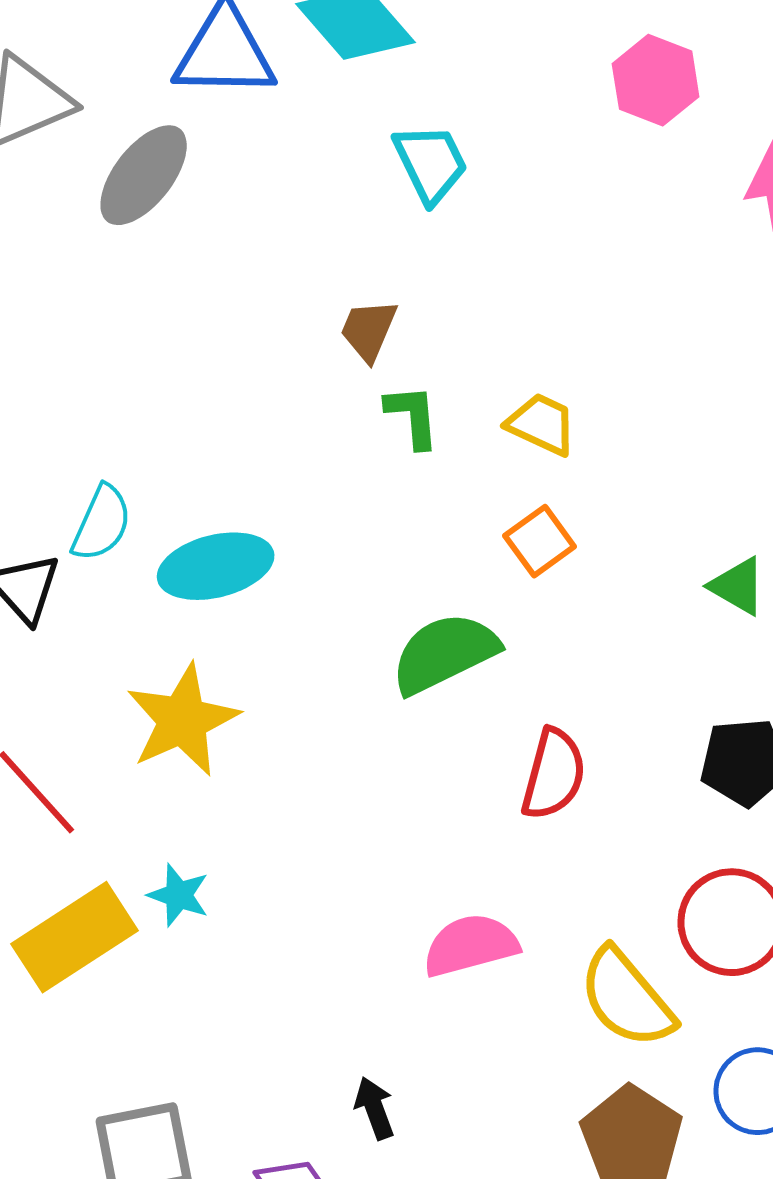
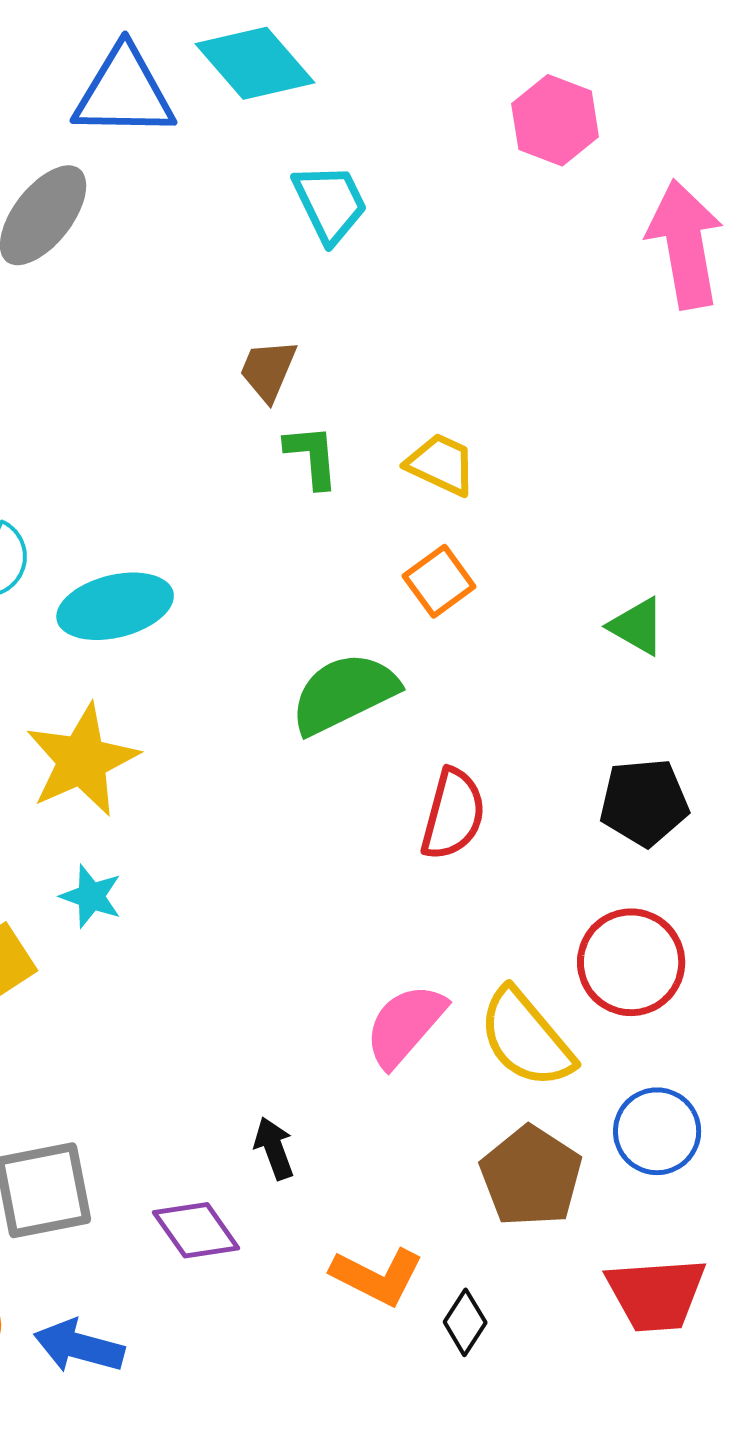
cyan star: (179, 895) -> (91, 896), moved
pink semicircle: (471, 945) -> (405, 1025), moved, turned -34

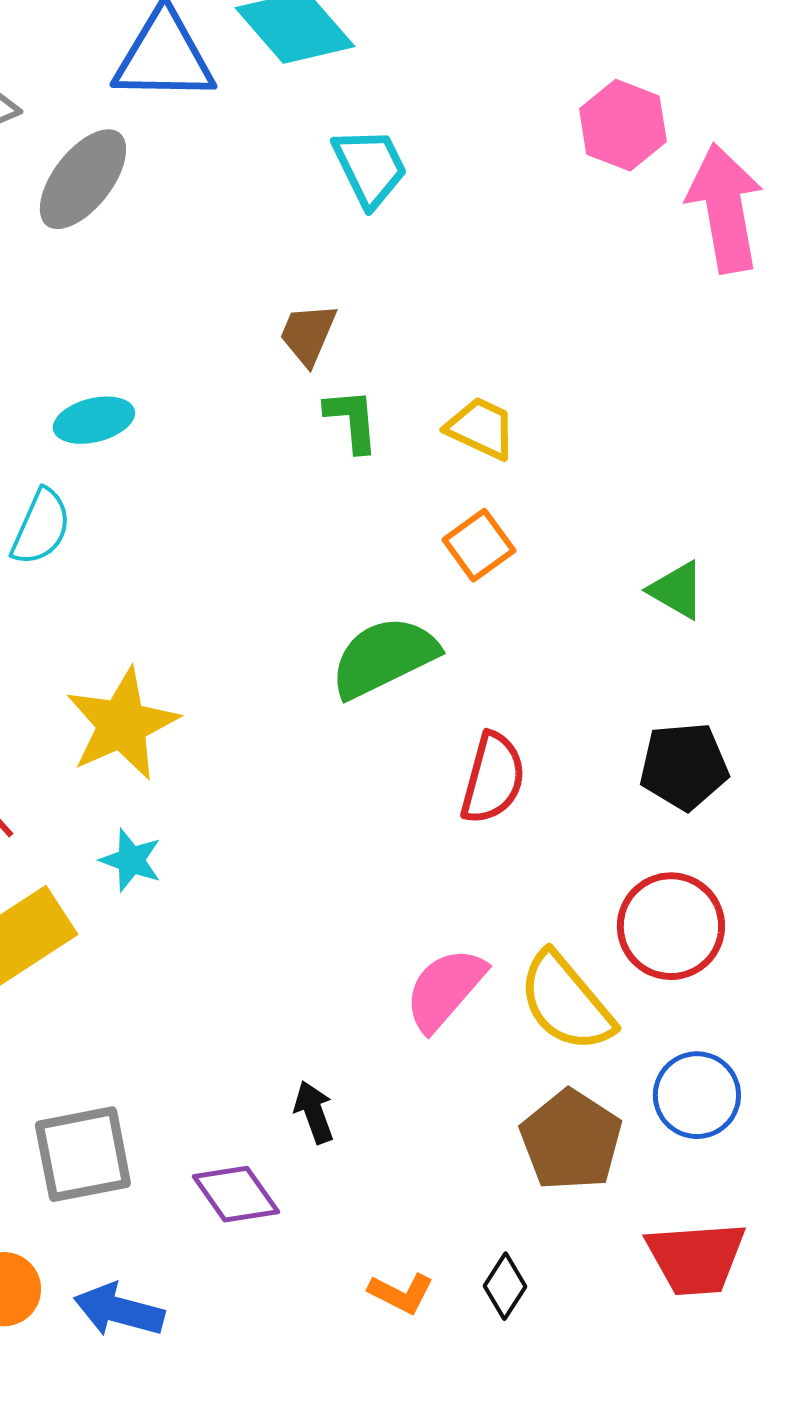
pink hexagon: (555, 120) -> (623, 125), moved
cyan ellipse: (115, 606) -> (94, 420), moved, size x0.7
orange L-shape: (377, 1276) -> (401, 1293), moved, size x0.7

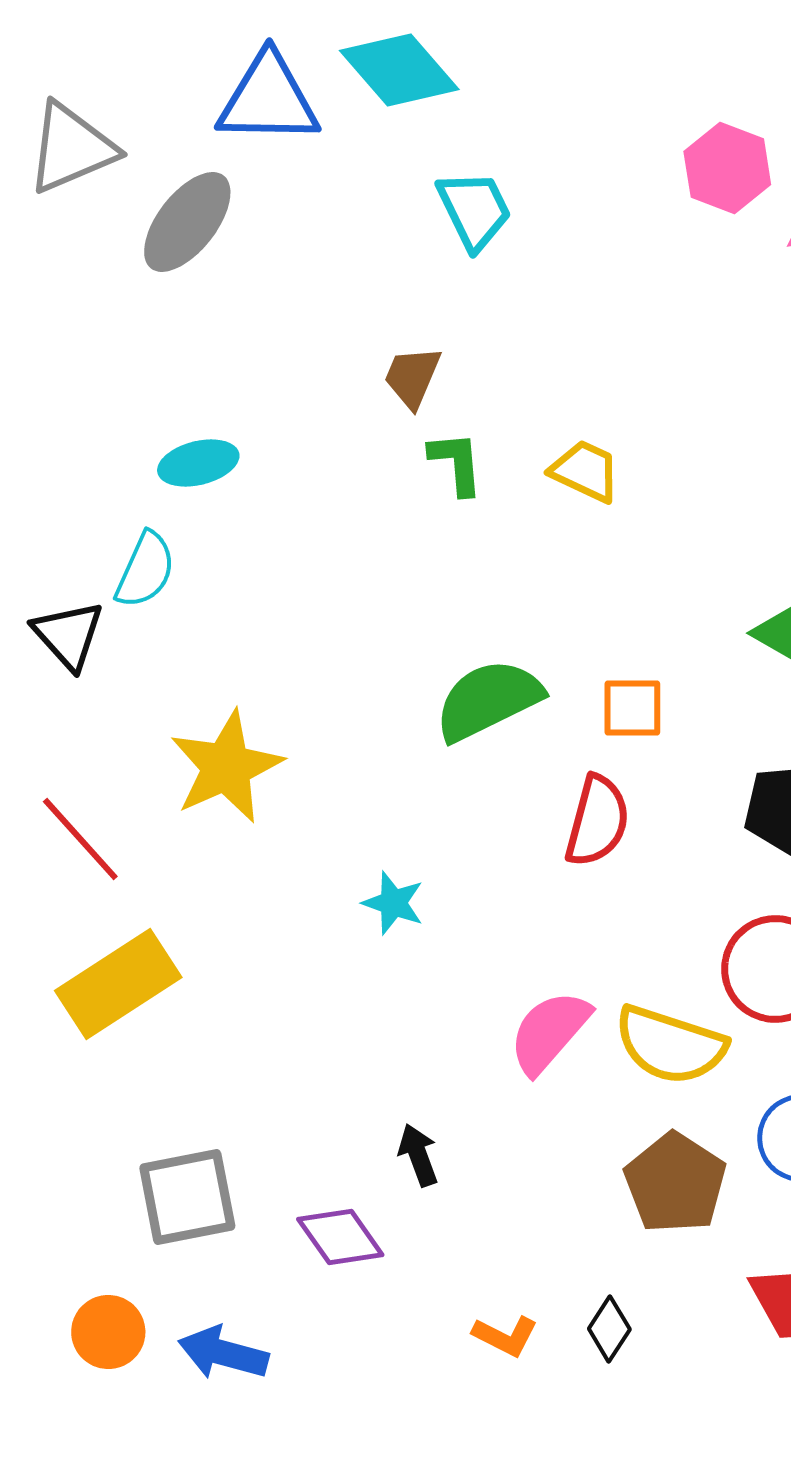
orange square: (479, 545) -> (632, 708), moved, turned 36
cyan star: (131, 860) -> (393, 903), moved
yellow semicircle: (566, 1002) -> (670, 1045), turned -32

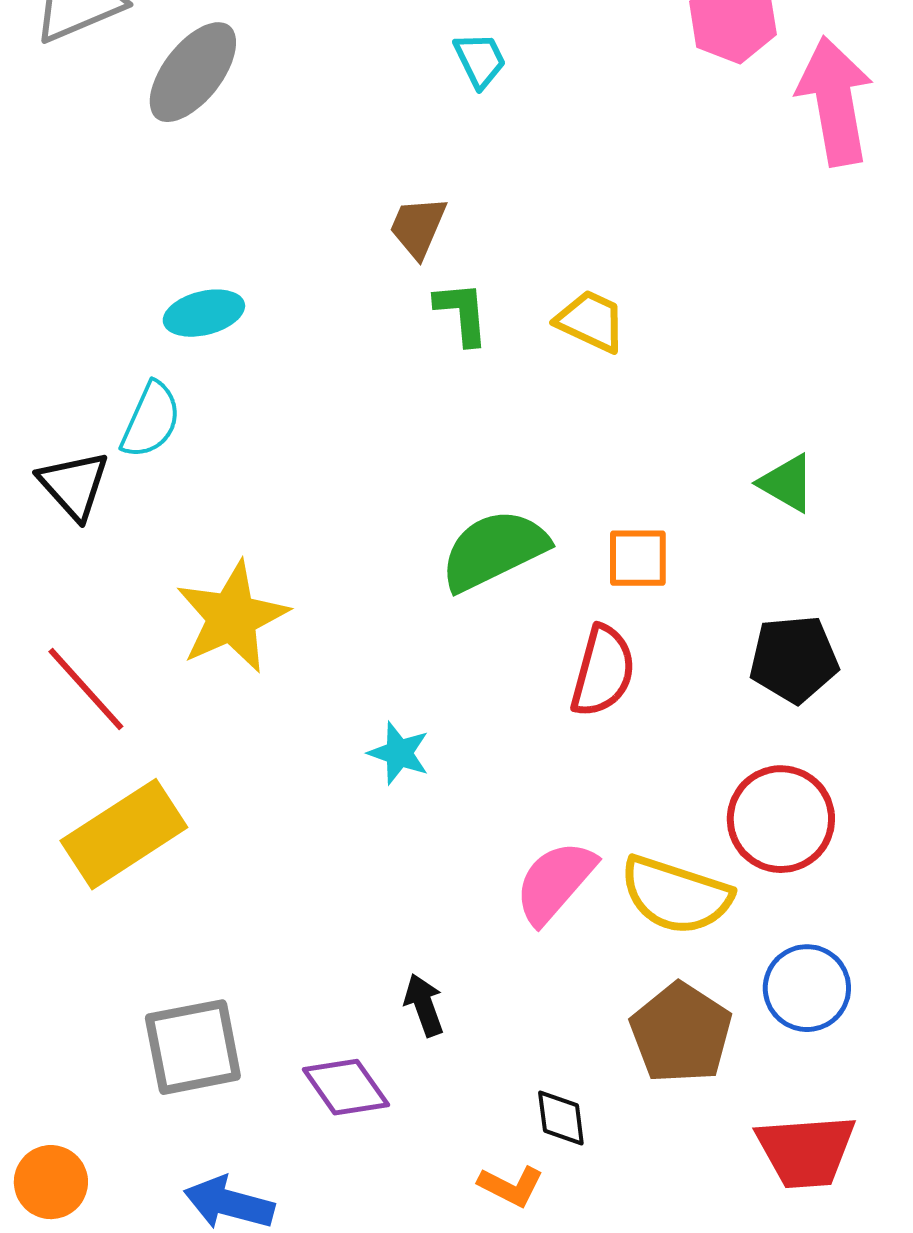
cyan trapezoid: (474, 210) -> (480, 60), size x0.7
black diamond: (609, 1329) -> (561, 1118), moved, turned -40
orange circle: (108, 1332) -> (51, 1182), moved

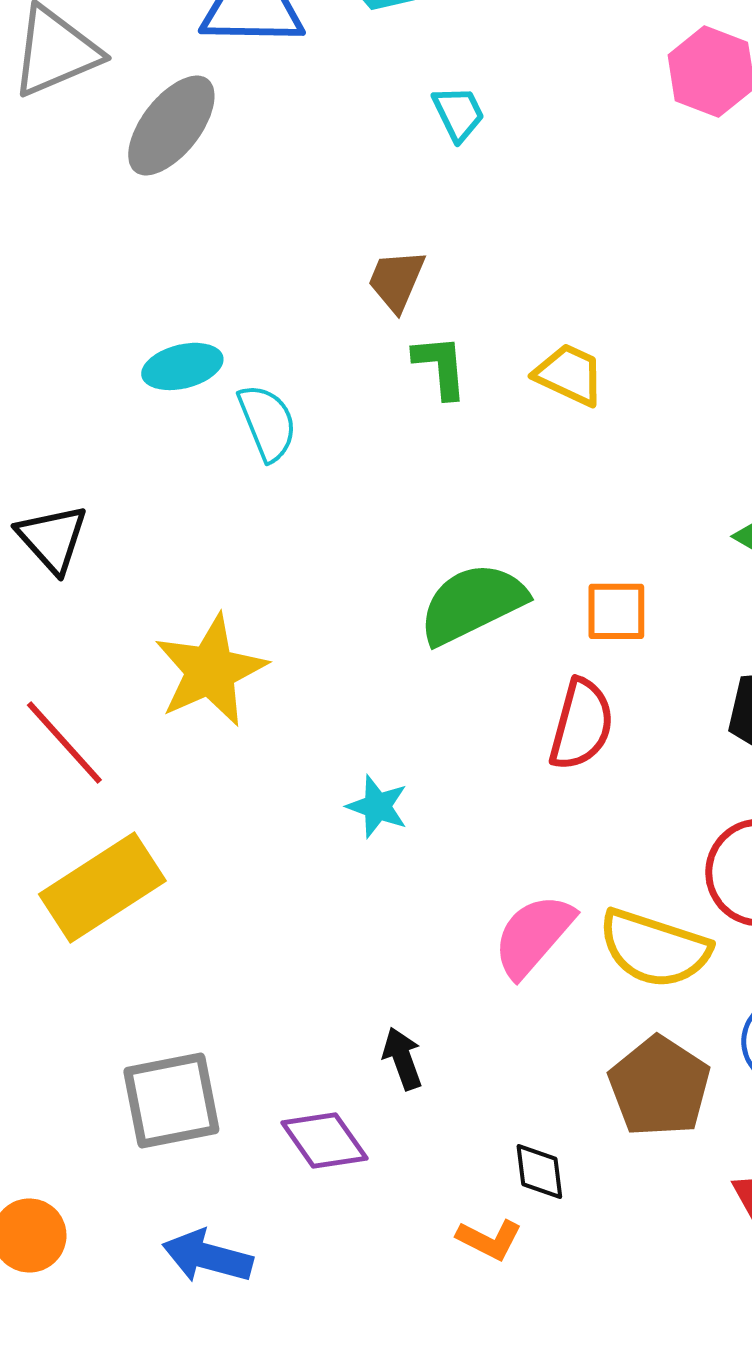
cyan semicircle: (151, 420) -> (267, 422), moved, turned -46

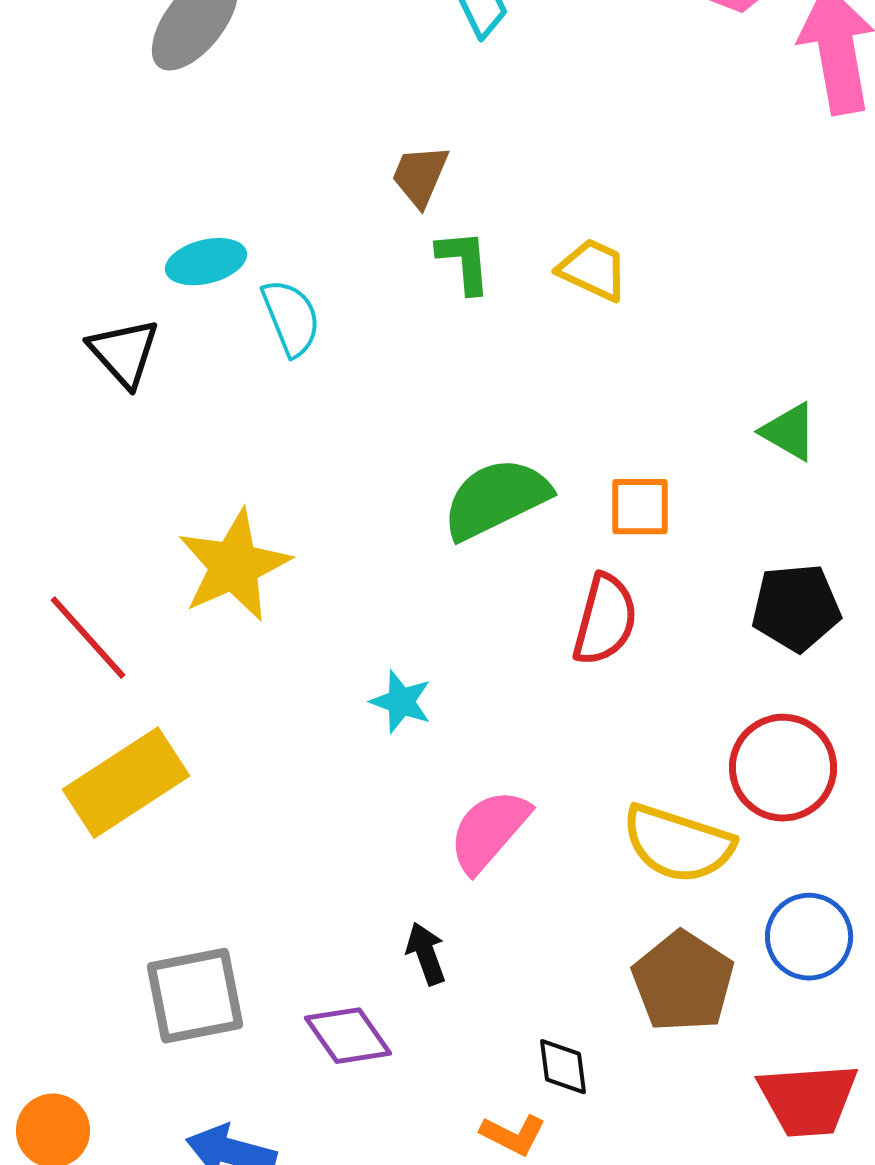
black triangle: (52, 538) -> (124, 353), moved
pink semicircle: (533, 935) -> (489, 831), moved

